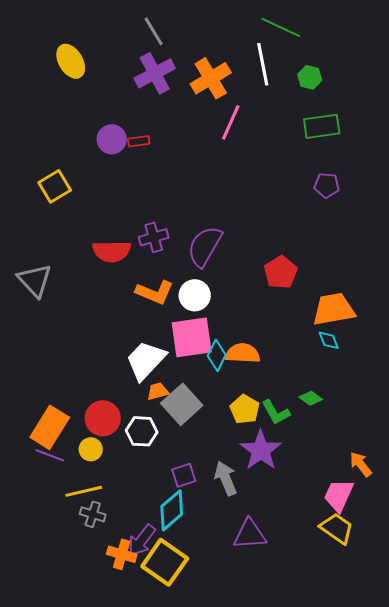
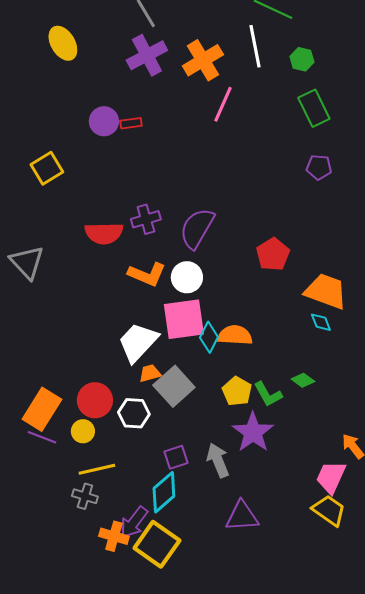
green rectangle: (322, 126) -> (314, 108), turned 72
orange trapezoid: (334, 309) -> (326, 291), turned 30
yellow line: (84, 491) -> (97, 469), moved

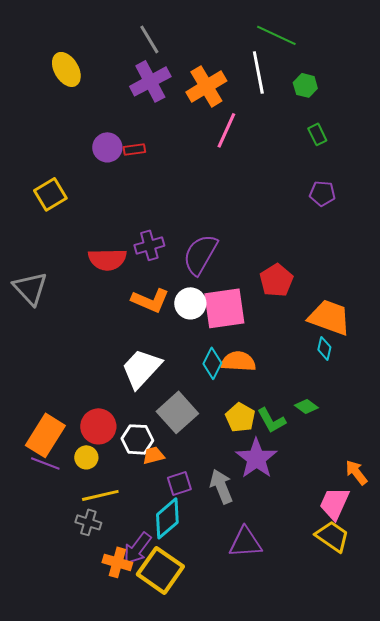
green rectangle: (314, 108) -> (317, 134), size x0.6
pink square: (184, 319) -> (224, 308), moved
cyan diamond: (321, 322) -> (324, 348), turned 35
orange trapezoid: (150, 373) -> (153, 455), moved

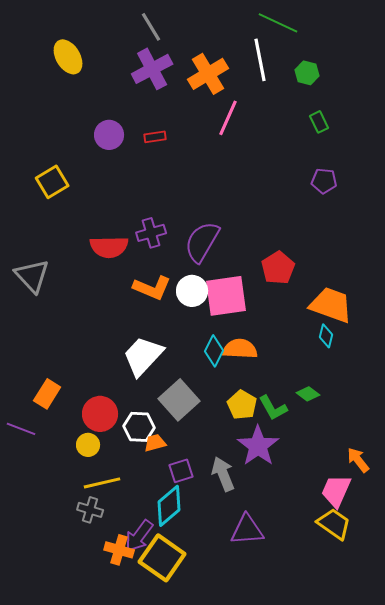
red rectangle: (134, 149) -> (155, 137), moved
orange rectangle: (45, 435) -> (47, 394), moved, size x0.7
purple line: (45, 463) -> (21, 429), moved

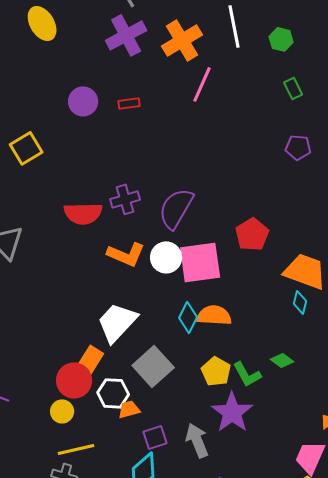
orange rectangle: (47, 394) -> (90, 360), moved

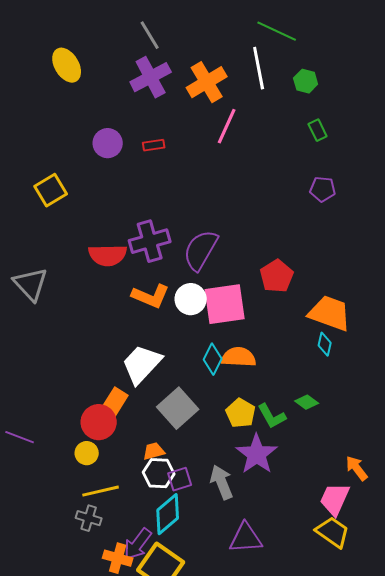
purple cross: (125, 199) -> (150, 241), size x1.4
white hexagon: (113, 393) -> (159, 473), moved

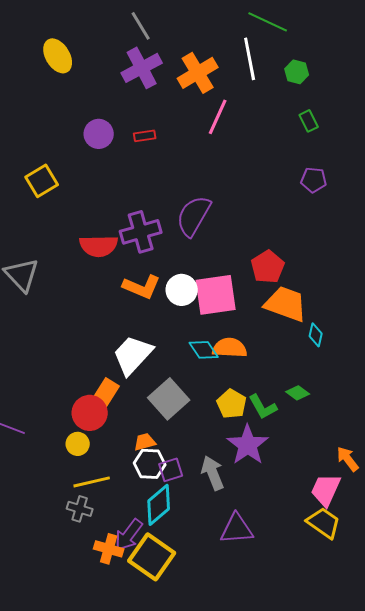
purple semicircle: (201, 250) -> (194, 216), moved
orange trapezoid: (330, 313) -> (286, 304), moved
cyan diamond: (213, 359) -> (204, 350), turned -60

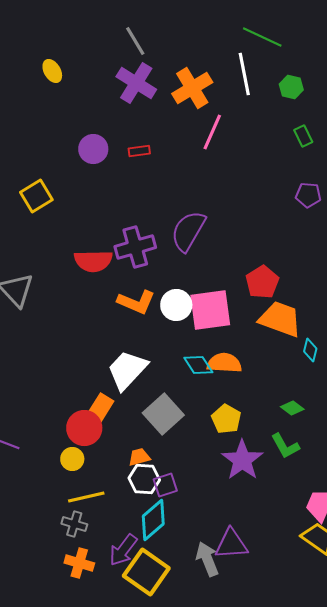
yellow ellipse: (58, 56) -> (52, 71), size x0.7
purple cross: (142, 68) -> (136, 83), turned -30
green L-shape: (263, 407) -> (285, 446), moved
gray arrow: (213, 473) -> (207, 559), moved
orange cross: (109, 549) -> (79, 563), moved

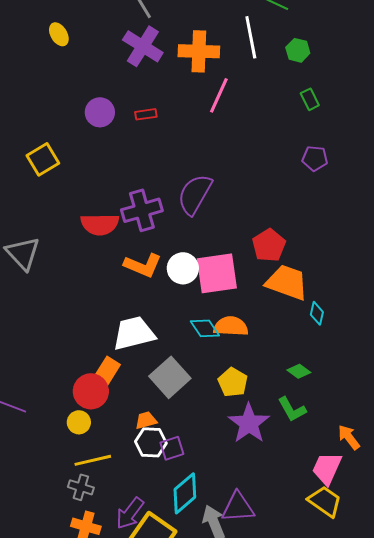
orange cross: (192, 88) -> (199, 51), turned 33
white trapezoid: (127, 370) -> (134, 333), turned 33
cyan diamond: (153, 520) -> (185, 493), moved

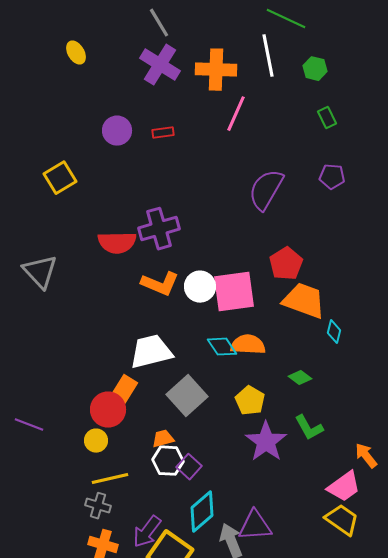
purple semicircle: (195, 194) -> (266, 190), moved
green diamond: (299, 371) -> (300, 378), moved
purple square: (172, 448) -> (189, 467), turned -30
pink trapezoid: (327, 468) -> (344, 487), turned -150

